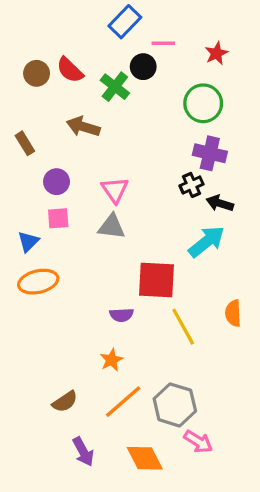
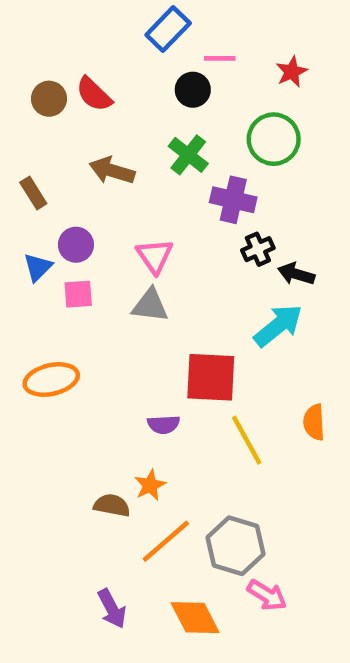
green cross: (115, 87) -> (188, 155), moved
purple cross: (210, 153) -> (233, 200), moved
blue triangle: (28, 242) -> (38, 267), moved
brown semicircle: (65, 402) -> (112, 505), moved, turned -135

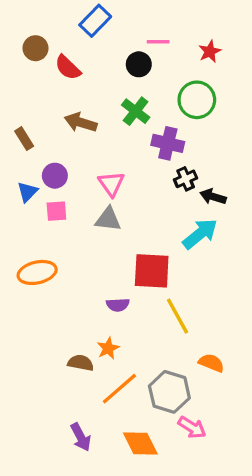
blue rectangle: (168, 29) -> (95, 21), moved
brown circle: (49, 99) -> (35, 48), moved
orange semicircle: (314, 422) -> (211, 363), moved, turned 115

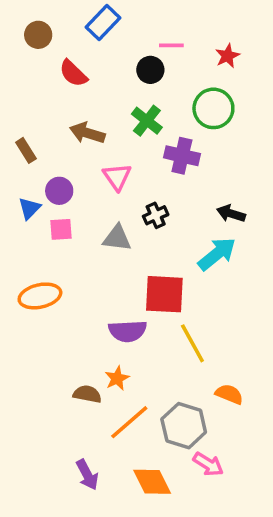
brown circle: (35, 48) -> (38, 35), moved
black cross: (186, 179) -> (156, 215), moved
pink triangle: (111, 184) -> (117, 177), moved
purple semicircle: (118, 305) -> (128, 331), size x1.5

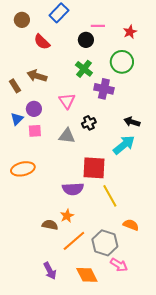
brown arrow: (87, 133) -> (37, 76), moved

